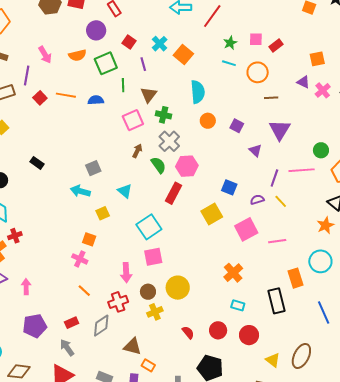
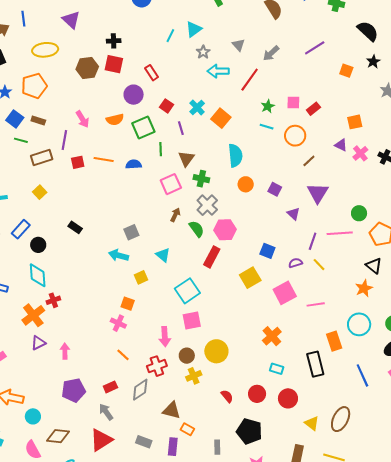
red square: (40, 98) -> (78, 162), turned 32
brown line: (271, 98) -> (309, 161), turned -40

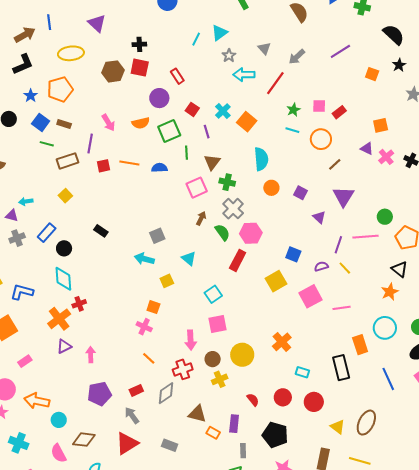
cyan square: (187, 291) -> (213, 294), size x0.7
orange cross: (272, 336) -> (282, 342), moved
purple rectangle: (173, 447) -> (234, 424), moved

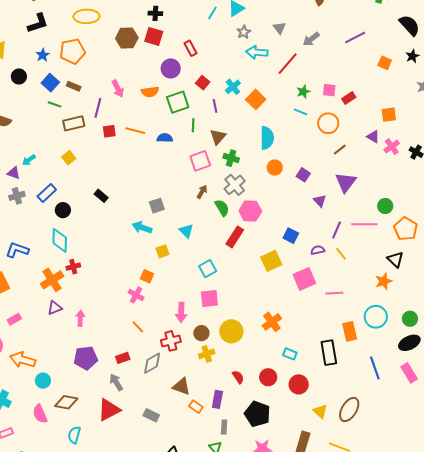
cyan arrow: (26, 201) -> (29, 160), turned -32

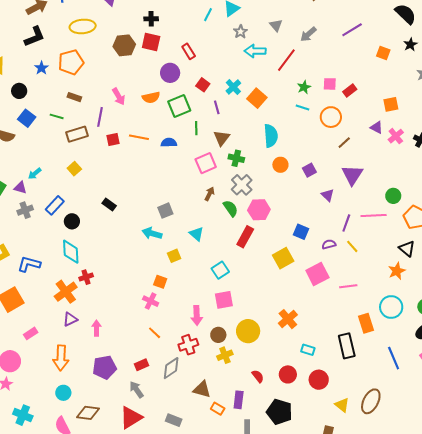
blue square: (50, 83) -> (27, 118), moved
purple square: (303, 175) -> (309, 170), turned 32
orange arrow: (23, 360) -> (61, 358), moved, turned -100

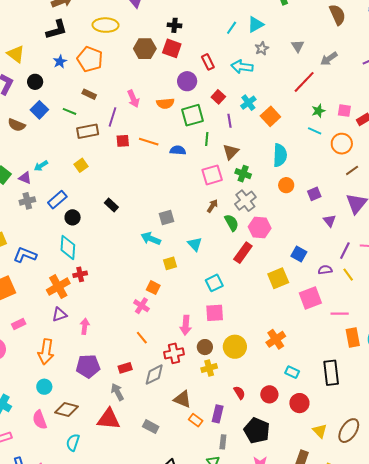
cyan arrow: (255, 51) -> (242, 67), moved
orange pentagon: (71, 62) -> (90, 59), turned 30
orange rectangle: (366, 323) -> (353, 337), moved
red triangle: (131, 417) -> (109, 419), turned 30

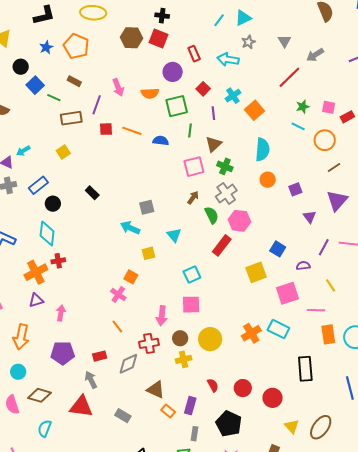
blue square: (39, 110) -> (35, 85), moved
yellow line: (348, 275) -> (331, 285), moved
cyan rectangle: (292, 372) -> (278, 329), moved, size x1.5

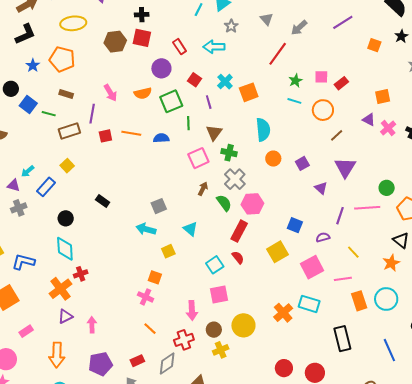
orange square: (255, 110) -> (249, 92), turned 30
blue rectangle: (38, 185) -> (46, 187), moved
red semicircle: (213, 385) -> (238, 257), moved

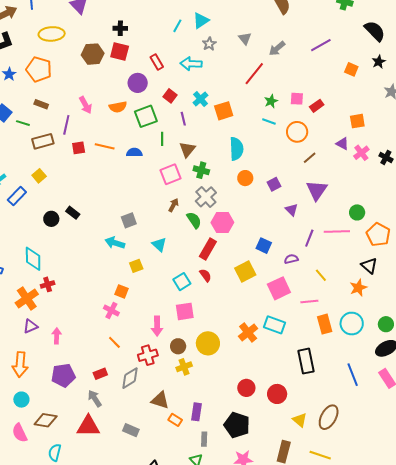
black circle: (66, 218) -> (51, 219), moved

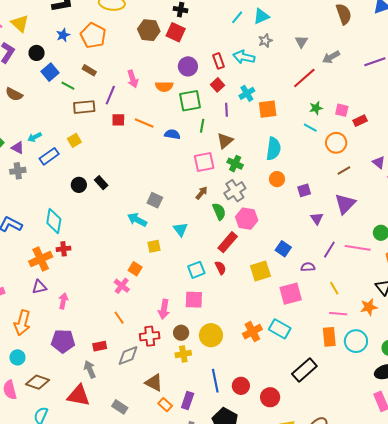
red rectangle: (157, 62) -> (218, 61), moved
gray square: (129, 220) -> (155, 200), turned 35
pink line: (309, 301) -> (338, 314), moved
black rectangle: (306, 361) -> (304, 370), turned 50
blue line: (353, 375) -> (215, 381), moved

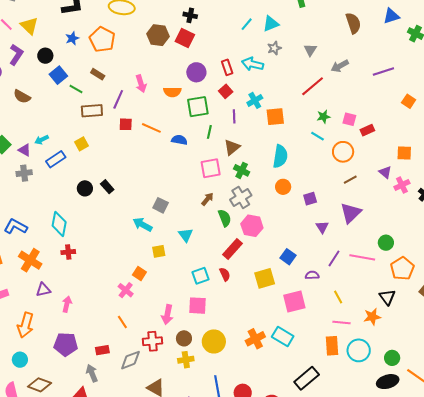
orange cross: (41, 259) -> (30, 260), moved, turned -35

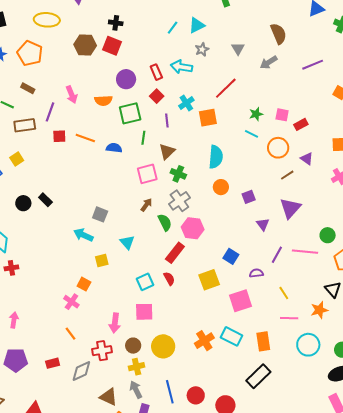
brown semicircle: (353, 23) -> (278, 34), moved
red line: (313, 86) -> (226, 88), moved
purple triangle: (385, 172) -> (307, 159), moved
orange rectangle: (332, 346) -> (263, 341), moved
gray arrow: (92, 373) -> (136, 390), moved

